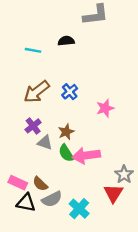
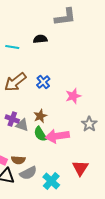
purple cross: (33, 126) -> (12, 119), moved, turned -32
gray star: (124, 174) -> (89, 124), moved
brown semicircle: (40, 184) -> (18, 160), turned -40

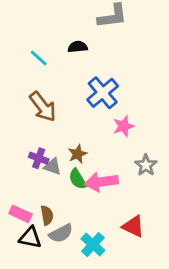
cyan line: (12, 47) -> (39, 58), turned 32
brown arrow: (15, 82) -> (43, 107), turned -90
blue cross: (43, 82) -> (103, 93), moved, size x1.6
brown semicircle: (18, 160) -> (47, 215), turned -104
red triangle: (80, 168) -> (133, 226), turned -36

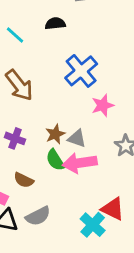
gray triangle: (53, 167) -> (77, 138), moved
brown semicircle: (47, 215) -> (24, 180), moved, turned 126
cyan cross: (93, 245) -> (93, 225), moved

